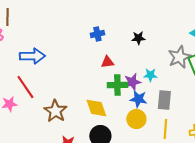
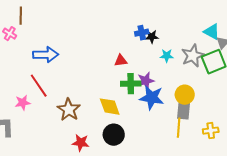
blue cross: (97, 34) -> (142, 33), moved
cyan star: (150, 75) -> (167, 56), moved
blue star: (138, 99) -> (152, 98), size x1.4
gray rectangle: (164, 100) -> (184, 110), moved
yellow circle: (136, 119) -> (185, 95), moved

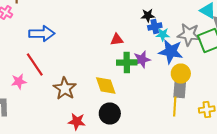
blue cross: (142, 33) -> (155, 26), moved
gray star: (193, 56) -> (189, 34), turned 30
blue star: (152, 98) -> (171, 52), moved

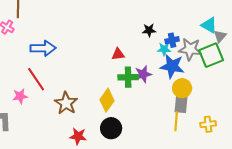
blue cross: (155, 26) -> (172, 40), moved
yellow diamond: (106, 86) -> (107, 100), turned 55

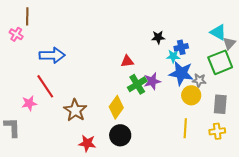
gray star: (190, 49) -> (199, 80), moved, size x0.6
green cross: (128, 77) -> (137, 84), turned -30
gray rectangle: (181, 103) -> (220, 104), moved

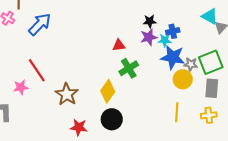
blue arrow: (52, 55) -> (40, 24), moved, turned -45
green square: (220, 62) -> (211, 62), moved
purple star: (152, 81) -> (149, 37), moved

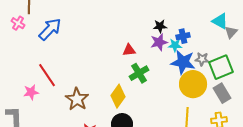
gray star: (191, 64) -> (202, 59), moved
yellow circle: (183, 79) -> (193, 84), size x1.4
gray rectangle: (212, 88) -> (222, 93), turned -36

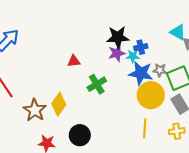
black star: (160, 26) -> (118, 37), size x1.6
red triangle: (129, 50) -> (74, 61), moved
yellow diamond: (118, 96) -> (59, 104), moved

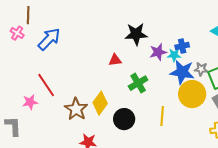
black star: (118, 37) -> (136, 34), moved
yellow line: (145, 128) -> (162, 116), moved
black circle: (80, 135) -> (124, 119), moved

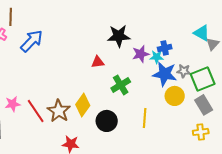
red line: (46, 85) -> (36, 111), moved
yellow circle: (192, 94) -> (175, 96), size x0.7

